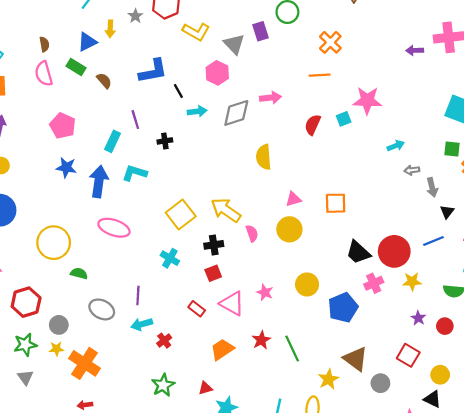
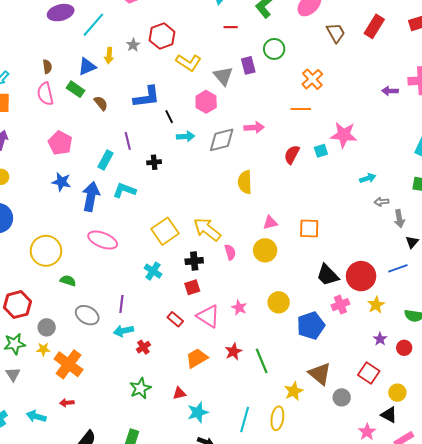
yellow star: (412, 281) -> (376, 305), turned -30

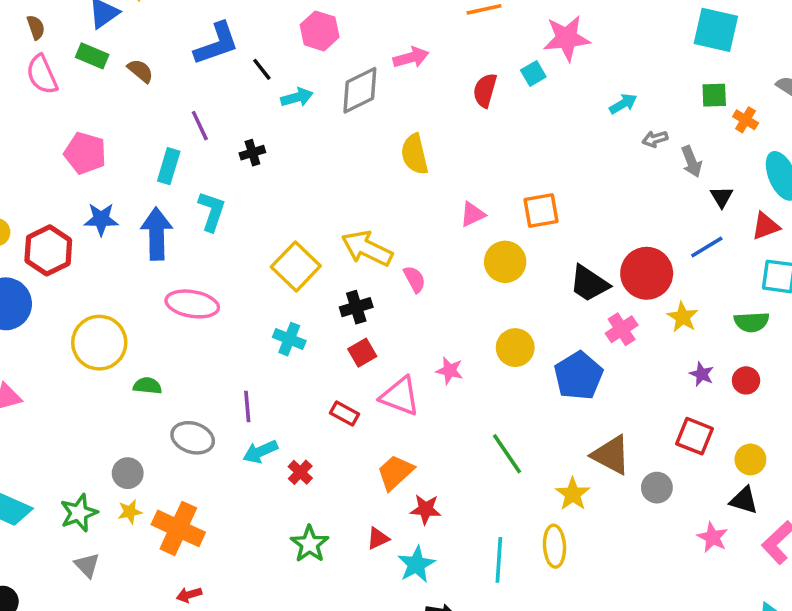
cyan L-shape: (124, 190) -> (212, 211), turned 100
yellow circle: (265, 250) -> (505, 262), moved
red hexagon: (17, 305) -> (48, 250), moved
red star: (233, 352) -> (426, 509), moved, turned -30

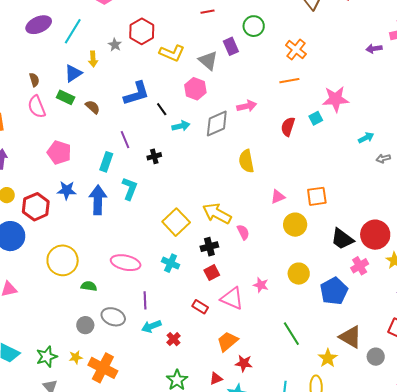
pink ellipse: (192, 304) -> (126, 263), moved
gray circle: (128, 473) -> (85, 325), moved

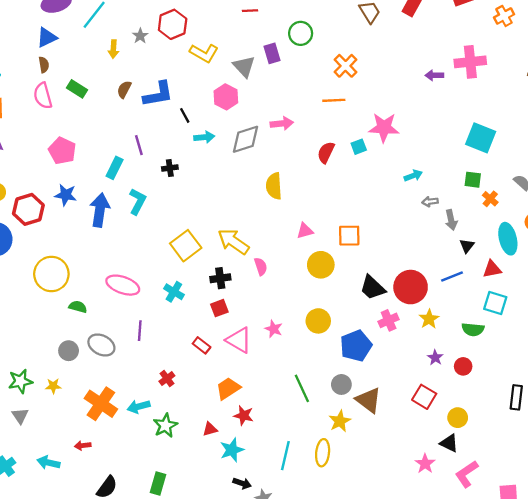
blue triangle: (73, 73) -> (47, 37), moved
brown semicircle: (93, 107) -> (124, 89), moved, turned -112
cyan arrow: (151, 326) -> (139, 407), moved
gray circle: (376, 357) -> (341, 384), moved
orange cross: (103, 368) -> (101, 404), moved

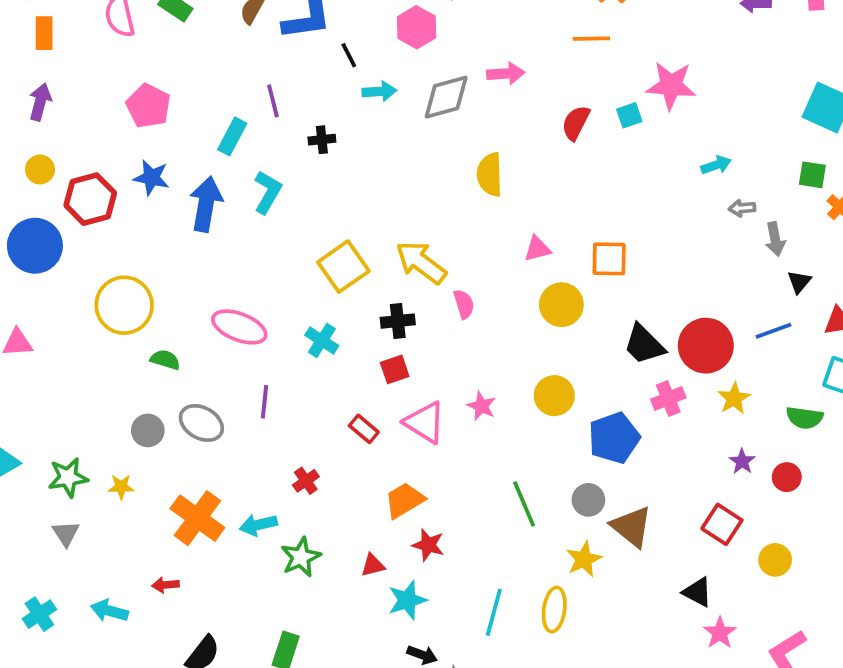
black triangle: (449, 443) -> (697, 592), moved

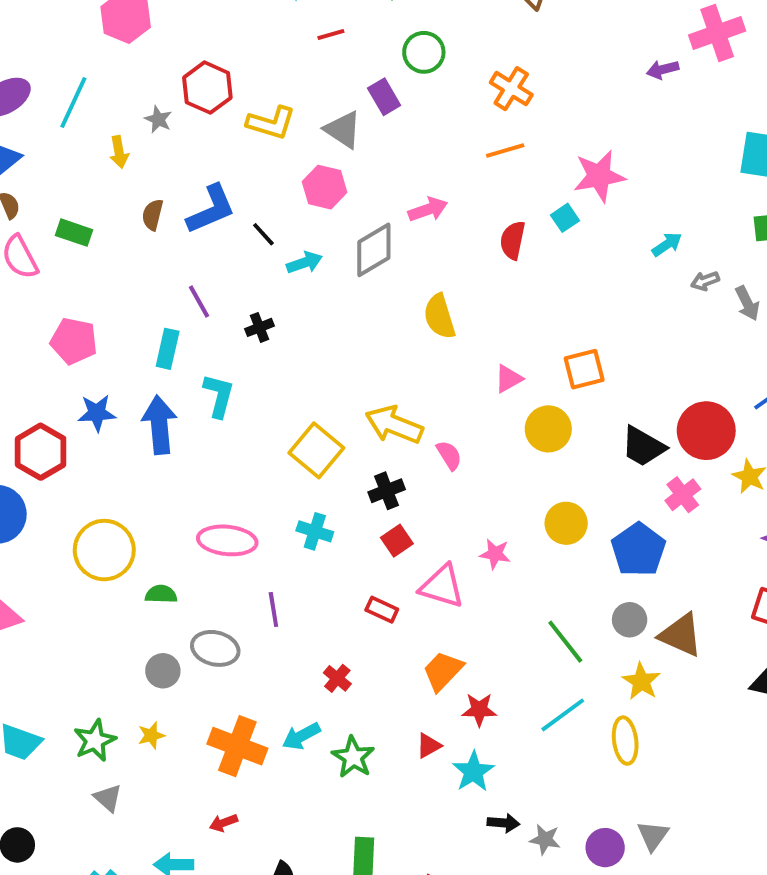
cyan line: (494, 612) -> (563, 715), moved, turned 54

